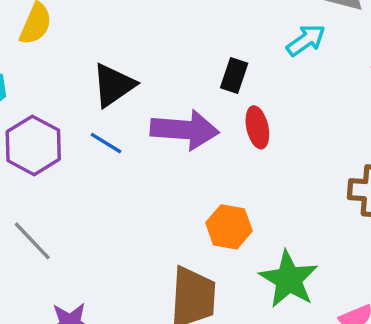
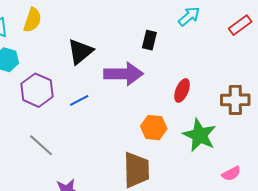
red ellipse: (257, 127) -> (182, 90), moved, turned 40
blue line: (106, 143) -> (79, 100), moved, turned -54
green star: (289, 279) -> (200, 135), moved

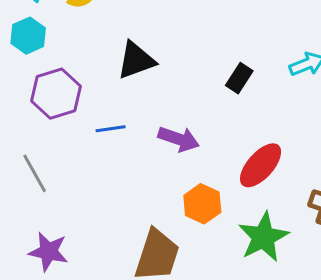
purple arrow: (124, 74) -> (179, 139), moved, size x0.7
red ellipse: (182, 90) -> (261, 165), size x1.4

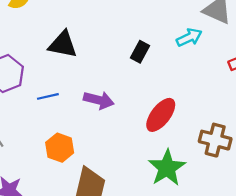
black triangle: (136, 60) -> (63, 44), turned 36
orange hexagon: (202, 204) -> (60, 148), moved

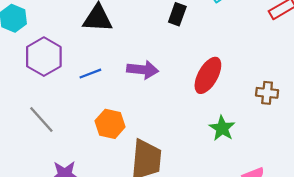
brown cross: (215, 140) -> (267, 93), size x0.7
green star: (167, 168) -> (222, 128), size x0.7

